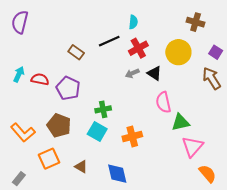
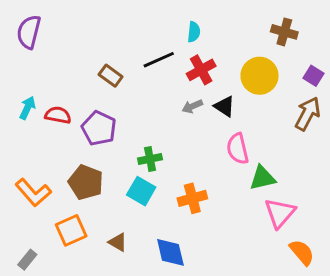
brown arrow: (212, 78) -> (308, 114), turned 60

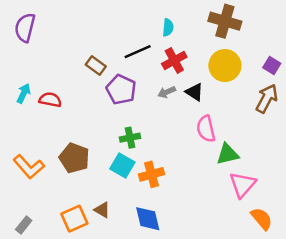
brown cross: (284, 32) -> (225, 21), moved, size x1.4
purple pentagon: (99, 128) -> (121, 90), moved
orange cross: (192, 198) -> (152, 174), moved
orange square: (71, 230) -> (74, 219), moved

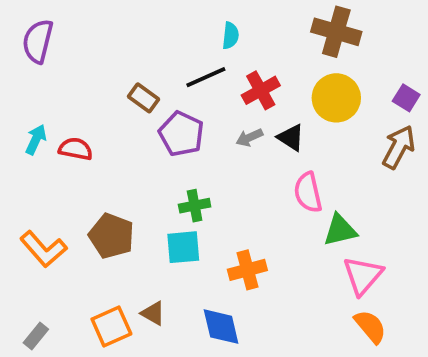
cyan semicircle: (168, 28) -> (230, 36), moved
cyan square: (122, 165) -> (183, 247), turned -35
orange cross: (152, 174) -> (247, 270), moved
orange semicircle: (262, 219) -> (370, 327), moved

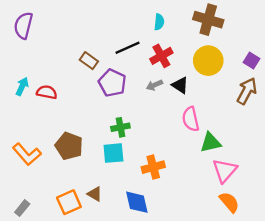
cyan semicircle: (230, 36) -> (159, 22), moved

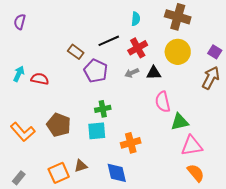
purple semicircle: (23, 25) -> (20, 22), size x0.7
black triangle: (180, 85) -> (154, 73), turned -35
pink triangle: (225, 171) -> (192, 146), turned 40
brown triangle: (95, 194) -> (81, 166), turned -48

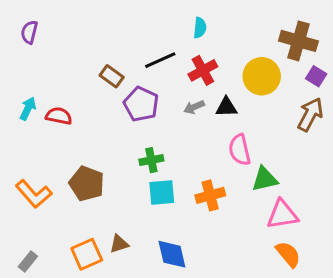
brown cross: (178, 17) -> (298, 41), moved
cyan square: (97, 131) -> (162, 192), moved
orange cross: (131, 143) -> (210, 195), moved

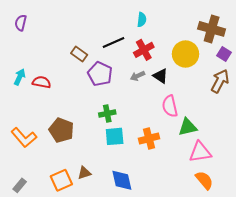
black triangle: (226, 107) -> (160, 76), turned 35

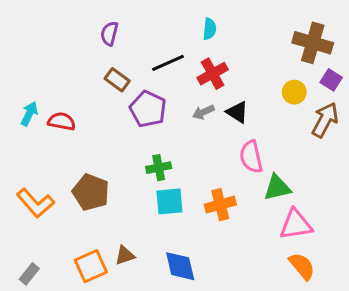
purple semicircle: (21, 23) -> (109, 34), moved
yellow circle: (186, 54) -> (294, 92), moved, size x0.6

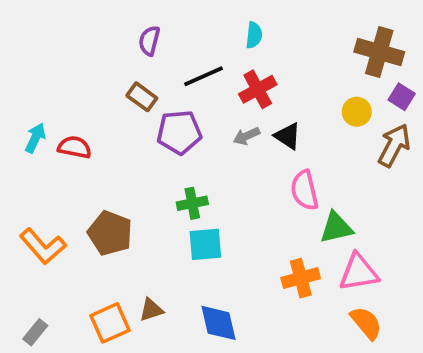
purple semicircle: (109, 34) -> (149, 41), moved
purple pentagon: (148, 109) -> (179, 132), turned -30
orange cross: (220, 205) -> (301, 278), moved

